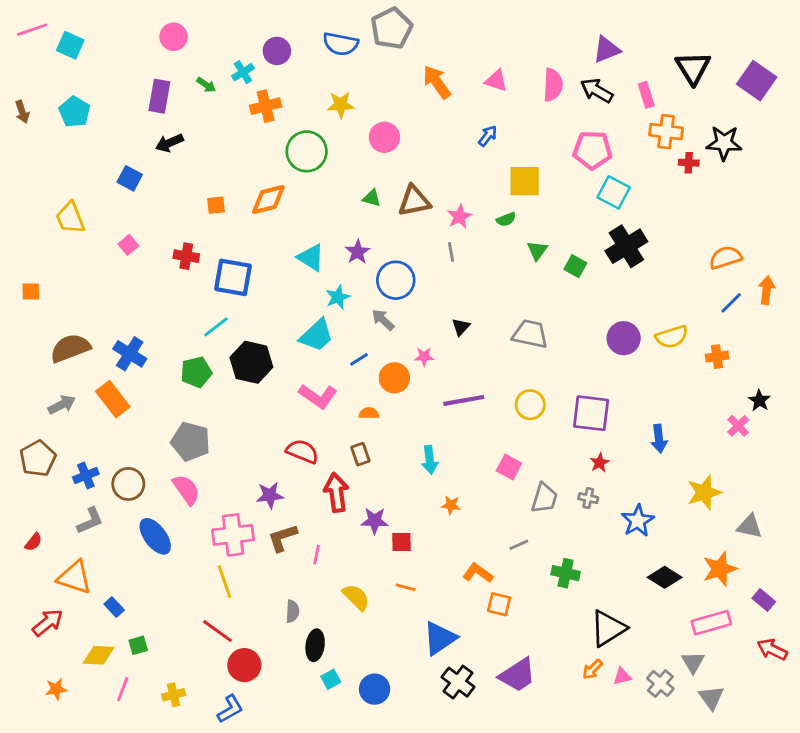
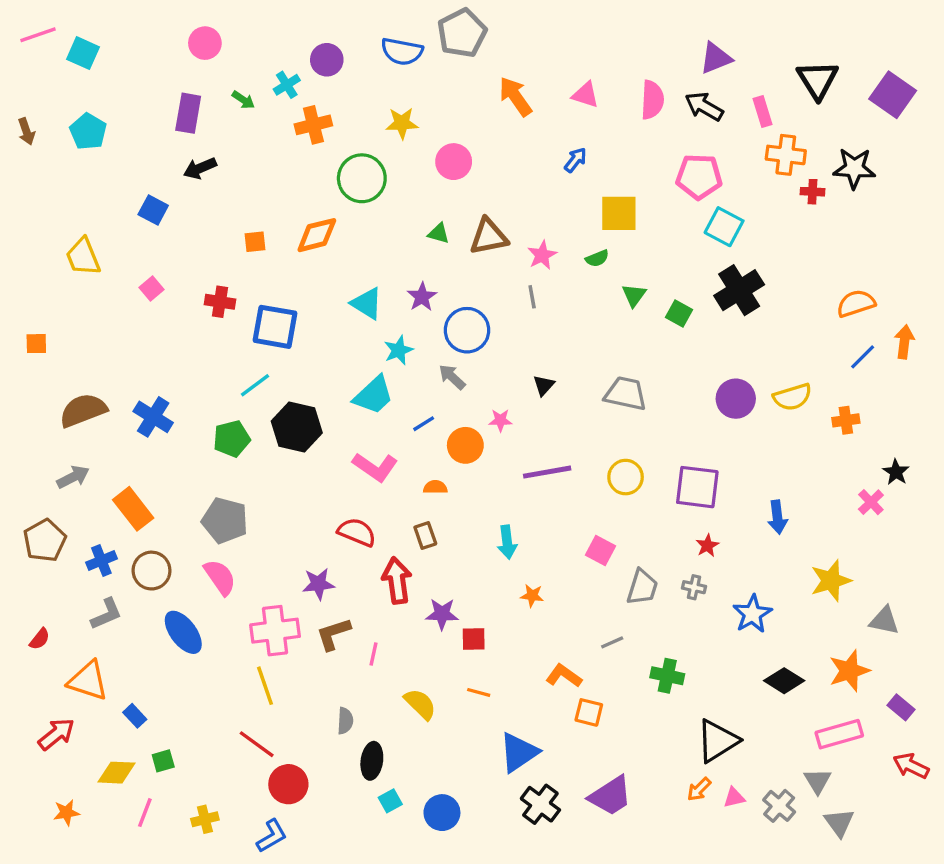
orange rectangle: (113, 399) -> (133, 509), moved

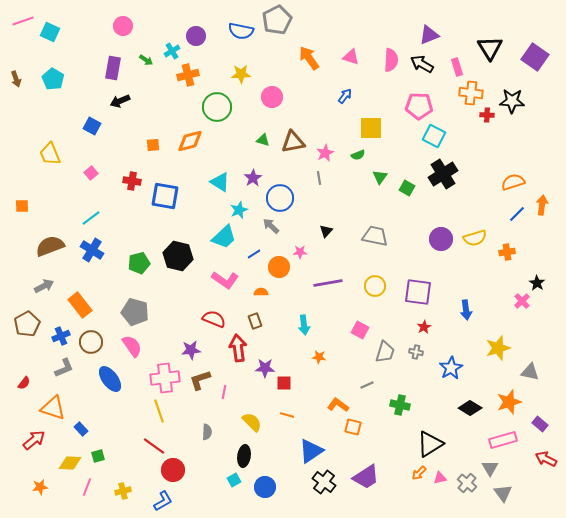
cyan line: (255, 385) -> (91, 218), moved
black ellipse: (372, 761) -> (244, 456), moved

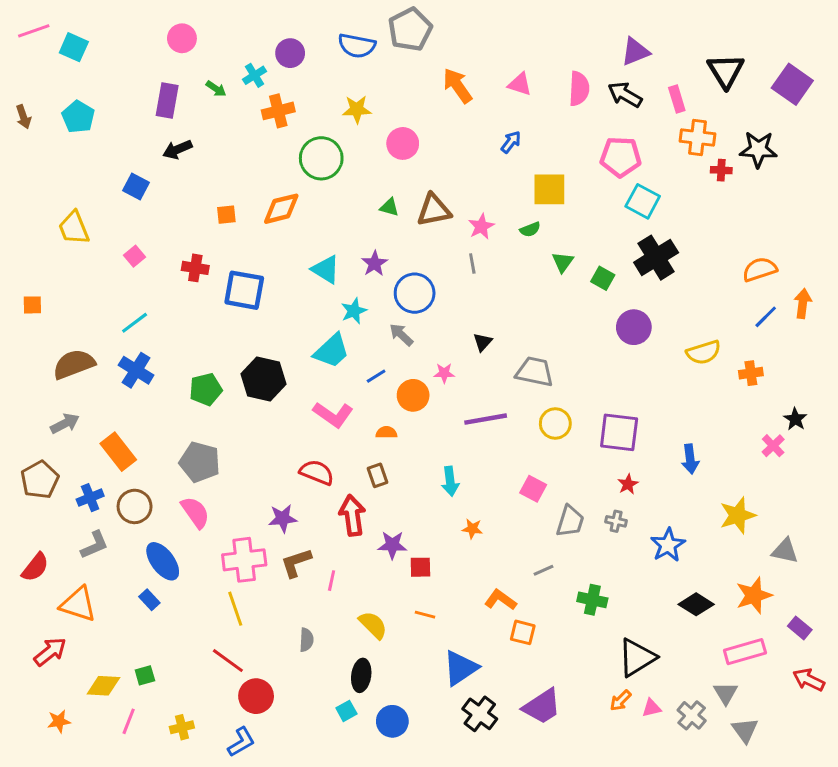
gray trapezoid: (375, 236) -> (535, 372), moved
purple circle: (441, 239) -> (634, 327), moved
red semicircle: (24, 383) -> (35, 567), size x1.5
blue rectangle: (81, 429) -> (149, 600), moved

